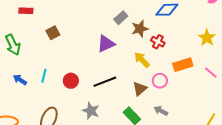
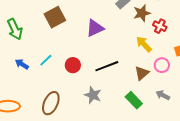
brown square: (53, 33) -> (55, 17), size x1.5
purple triangle: (106, 44) -> (95, 28), moved
cyan line: (44, 76) -> (46, 60), turned 32

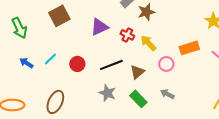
red cross: (160, 26) -> (127, 35), moved
brown triangle: (142, 73) -> (137, 72), moved
gray star: (93, 95) -> (107, 93), moved

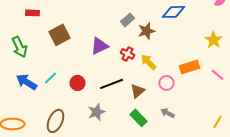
blue arrow: (26, 63) -> (26, 82), size x1.5
gray star: (107, 93) -> (96, 112), moved, turned 30

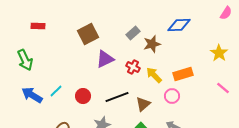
brown square: (60, 35) -> (88, 34), moved
orange rectangle: (190, 67) -> (183, 74), moved

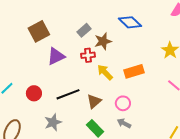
blue diamond: (179, 25) -> (130, 22), turned 45
red cross: (133, 67) -> (88, 55), moved, turned -32
pink circle: (172, 96) -> (123, 103), moved

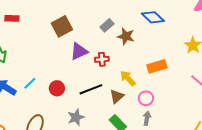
brown star: (103, 41) -> (126, 36), turned 30
red cross: (88, 55) -> (102, 59), moved
yellow arrow: (105, 72) -> (128, 78), moved
gray arrow: (124, 123) -> (147, 118), turned 72

